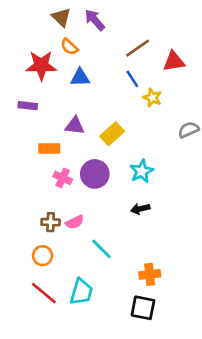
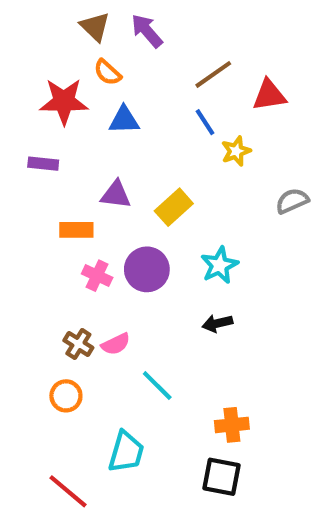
yellow star: (152, 98) -> (236, 151), turned 30
brown cross: (51, 222) -> (78, 344), turned 30
red line: (44, 293) -> (68, 491), moved

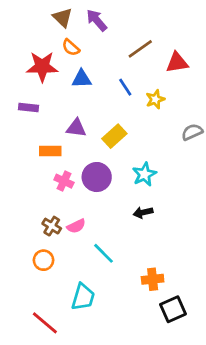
blue line: (205, 122) -> (125, 87), moved
black square: (222, 477) -> (173, 309), moved, turned -35

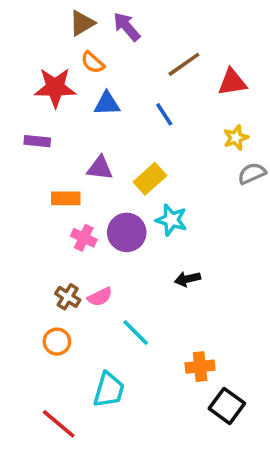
brown triangle: (63, 18) -> (82, 23), turned 45
yellow star: (155, 99) -> (236, 138), moved
cyan star: (144, 174) -> (171, 220), moved, turned -30
black square: (173, 309) -> (227, 406), turned -30

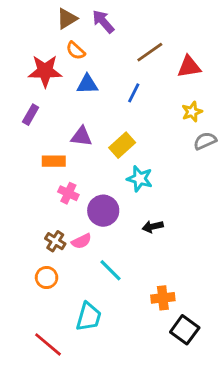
blue line: (164, 114) -> (134, 93), turned 60
purple rectangle: (37, 141) -> (31, 115), turned -66
purple circle: (127, 232) -> (103, 211), moved

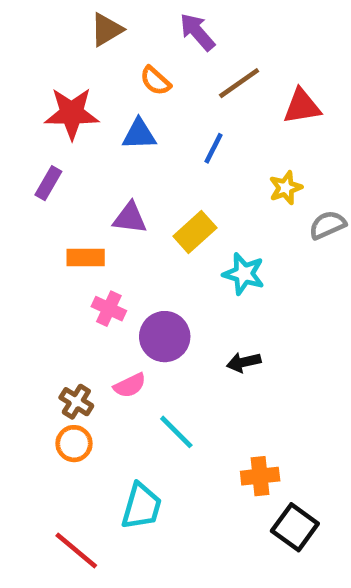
purple arrow: (103, 22) -> (197, 32), moved
orange semicircle: (76, 51) -> (155, 81), moved
yellow star: (192, 112) -> (286, 188), moved
cyan star: (140, 179) -> (244, 274), moved
brown cross: (55, 241) -> (76, 402), moved

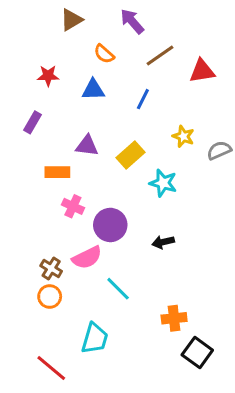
red star: (72, 113) -> (48, 76), size x0.6
yellow star: (286, 188) -> (183, 136), moved, turned -30
pink semicircle: (130, 385) -> (87, 258), size x1.4

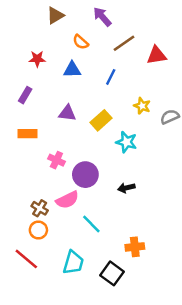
orange rectangle: (57, 172) -> (28, 134), moved
black square: (197, 352) -> (112, 273), moved
red line: (51, 368) -> (26, 259), moved

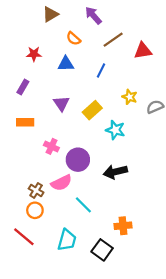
purple triangle: (67, 113) -> (61, 104), turned 49
black arrow: (126, 188) -> (115, 172), size x1.5

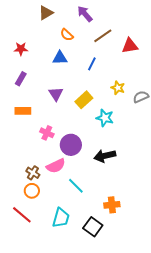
red star: (34, 54) -> (21, 49), moved

